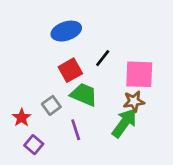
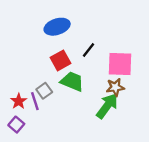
purple line: (76, 130) -> (35, 101), moved
purple square: (34, 145) -> (16, 125), moved

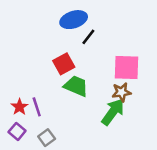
blue ellipse: (57, 27) -> (74, 20), moved
black line: (88, 50) -> (88, 37), moved
gray square: (44, 91) -> (47, 138), moved

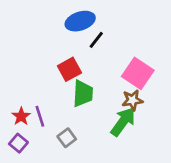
pink square: (126, 68) -> (138, 73), turned 32
green trapezoid: (76, 86) -> (83, 93), turned 70
gray square: (47, 138) -> (67, 138), moved

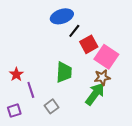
red square: (69, 69) -> (89, 44), moved
red star: (21, 116) -> (16, 74), moved
purple square: (18, 143) -> (14, 111), turned 32

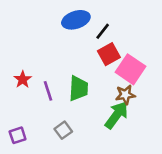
black line: (74, 31) -> (103, 31), moved
red star: (16, 74) -> (23, 79), moved
purple line: (31, 90) -> (48, 91), moved

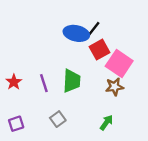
blue ellipse: (76, 20) -> (76, 33), moved, turned 30
red star: (23, 79) -> (14, 82), moved
green arrow: (117, 115) -> (106, 123), moved, size x0.6

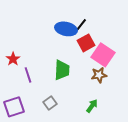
red star: (14, 82) -> (13, 59), moved
purple line: (44, 83) -> (28, 75), moved
purple square: (16, 124) -> (14, 107), size x1.5

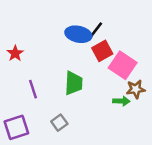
red star: (13, 59) -> (15, 53), moved
brown star: (99, 75) -> (136, 89), moved
green arrow: (92, 106) -> (121, 101), moved, turned 56

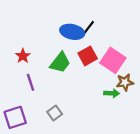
red square: (102, 51) -> (88, 56), moved
red star: (15, 53) -> (23, 56), moved
green trapezoid: (74, 83) -> (60, 63), moved, turned 35

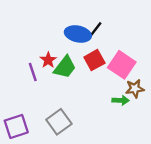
red star: (23, 56) -> (48, 60), moved
purple line: (31, 82) -> (33, 72), moved
gray square: (55, 113) -> (59, 122), size x1.5

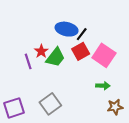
black line: (96, 29) -> (82, 34), moved
brown star: (135, 89) -> (115, 107), moved

